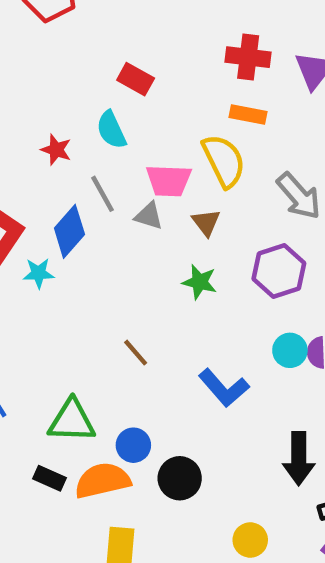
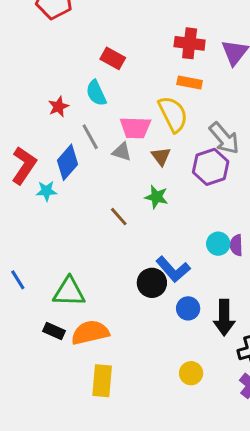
red star: (56, 150) -> (59, 107), turned 30
purple hexagon: (279, 271) -> (211, 167), moved
brown line: (136, 353) -> (119, 217), moved
blue circle: (133, 445) -> (188, 308), moved
black circle: (180, 478) -> (152, 283), moved

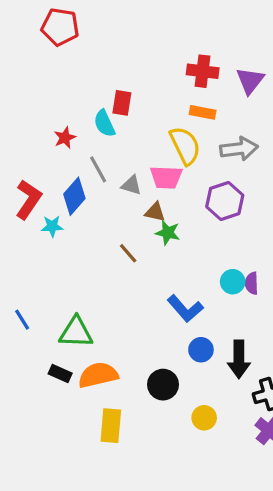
red rectangle: (113, 58) -> (122, 103), moved, turned 70
pink trapezoid: (135, 128) -> (166, 177), moved
gray arrow: (224, 138) -> (239, 149), moved, turned -56
brown triangle: (161, 156) -> (155, 212), moved, turned -40
black circle: (152, 283) -> (163, 385), moved

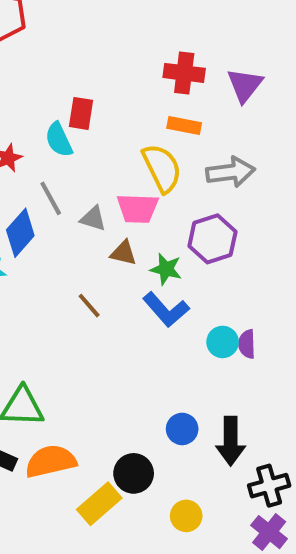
green star: (168, 233) -> (166, 269), moved
blue L-shape: (185, 309) -> (166, 310), moved
yellow rectangle: (111, 426) -> (99, 504), moved, turned 44

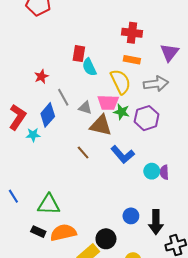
purple triangle: (245, 85) -> (169, 53), moved
cyan semicircle: (59, 140) -> (89, 67), moved
brown triangle: (123, 253) -> (101, 125), size x1.6
green star: (166, 269) -> (122, 112), moved

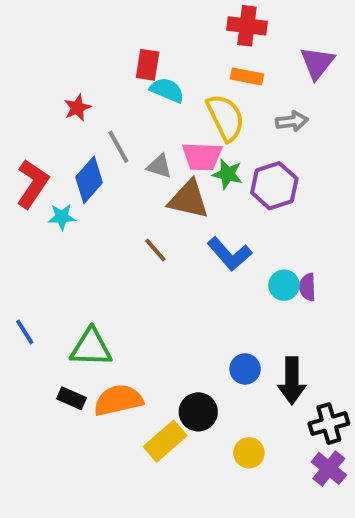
cyan semicircle: (89, 67) -> (167, 90), turned 138
gray arrow: (156, 84) -> (292, 121), size x0.7

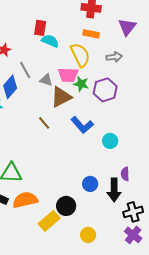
brown triangle: (188, 199) -> (61, 97), turned -40
purple semicircle: (307, 287) -> (125, 174), moved
yellow circle: (249, 453) -> (88, 235), moved

